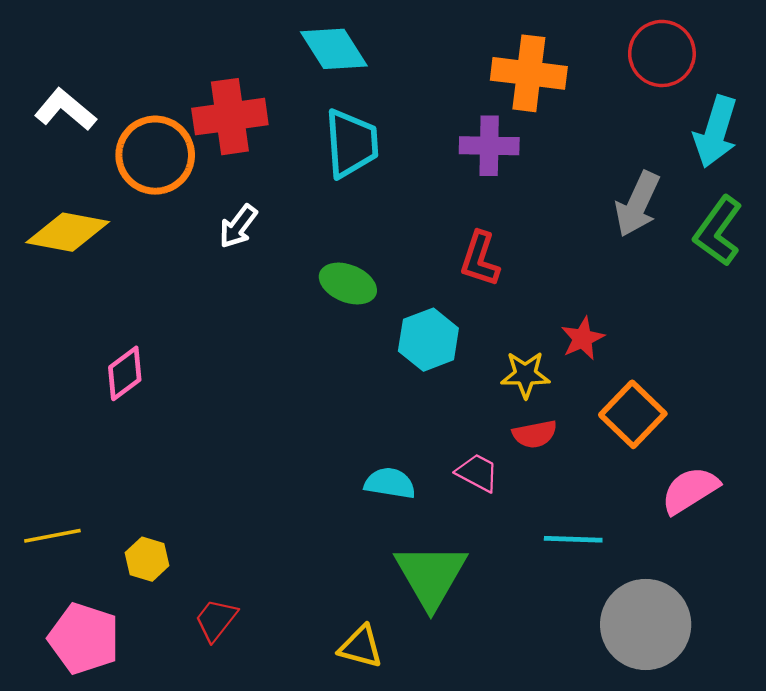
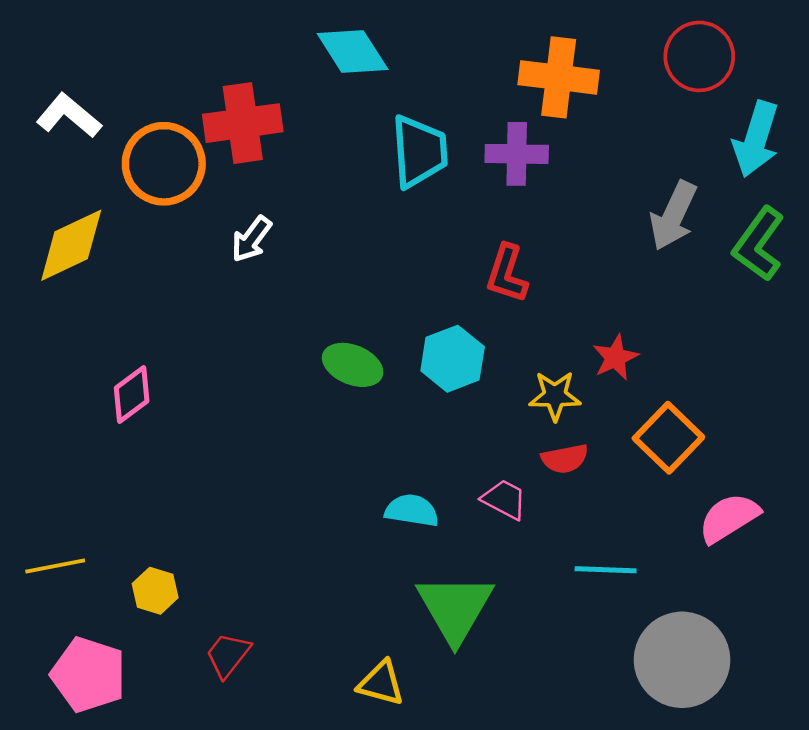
cyan trapezoid: (351, 143) -> (419, 151), moved
yellow diamond: (68, 232) -> (71, 245), turned -36
green ellipse: (348, 284) -> (353, 365), moved

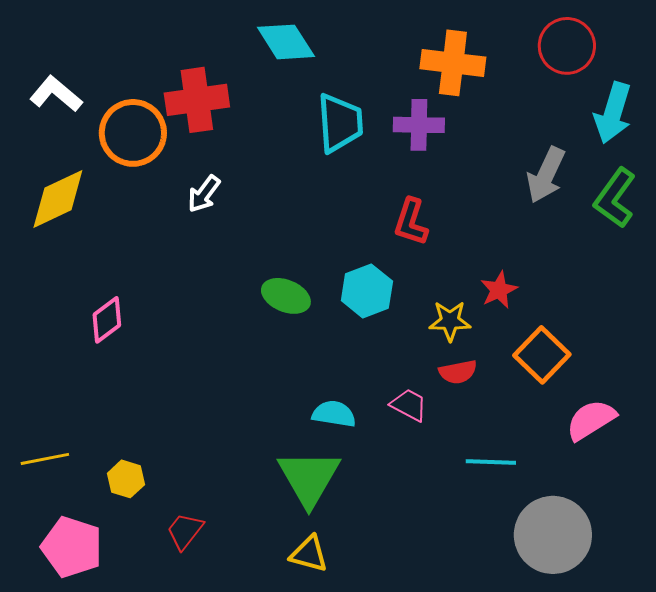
green triangle: (455, 608) -> (309, 478), moved

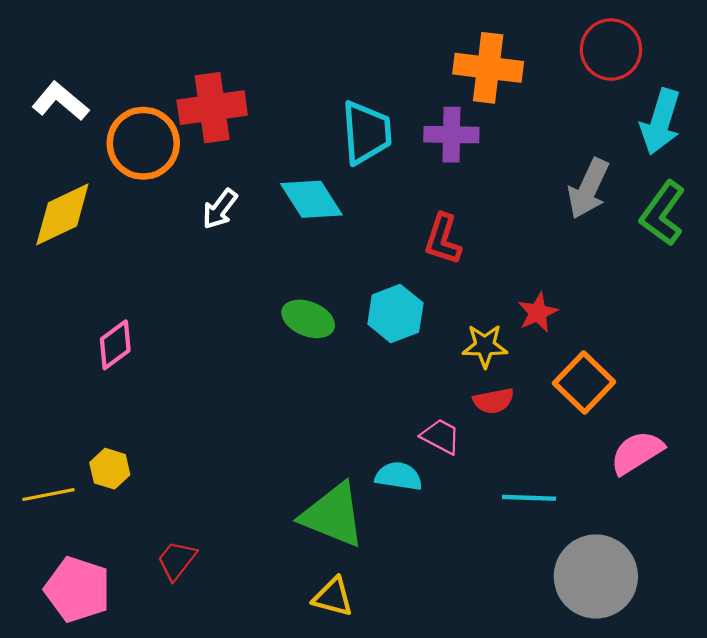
cyan diamond: (286, 42) -> (311, 199), moved
cyan semicircle: (334, 414) -> (399, 476), moved
green triangle: (309, 478) -> (333, 515), turned -38
yellow hexagon: (126, 479) -> (110, 469), moved
red trapezoid: (185, 531) -> (177, 560), moved

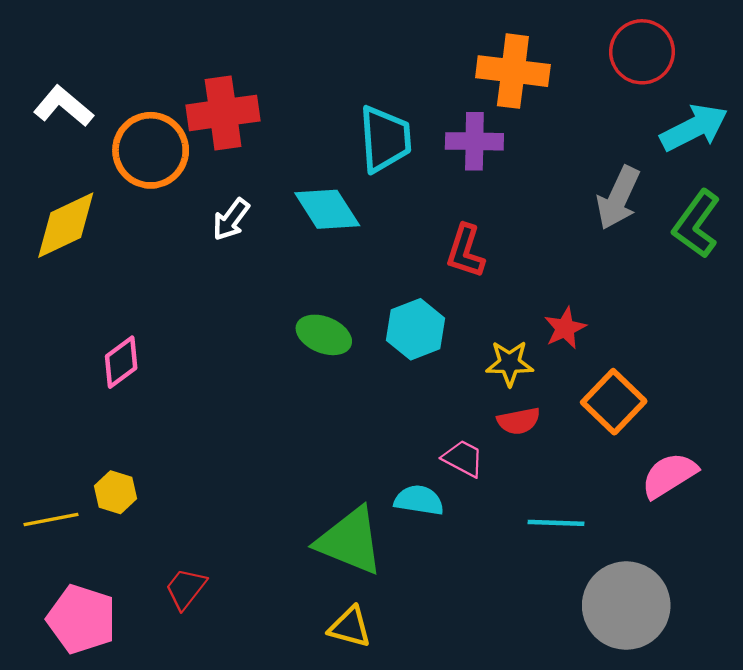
cyan arrow: (661, 122) -> (694, 128), turned -134

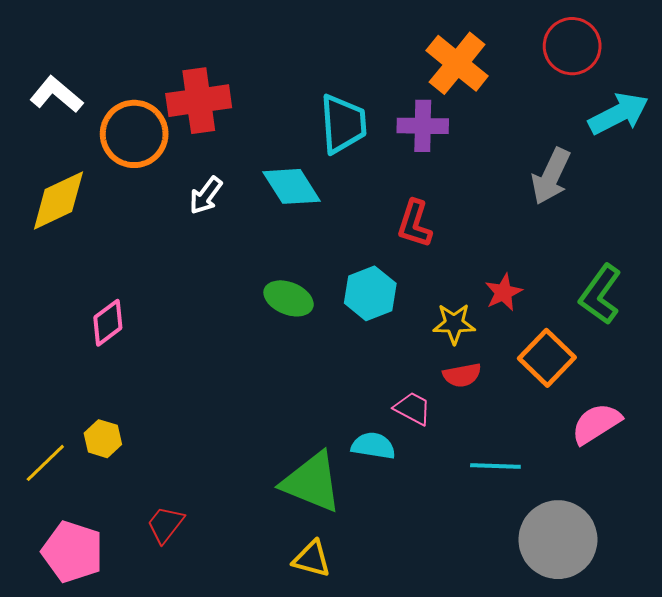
orange cross: (513, 71) -> (457, 63), turned 32
green L-shape: (696, 224) -> (600, 294), moved
yellow line: (51, 519) -> (45, 463), turned -33

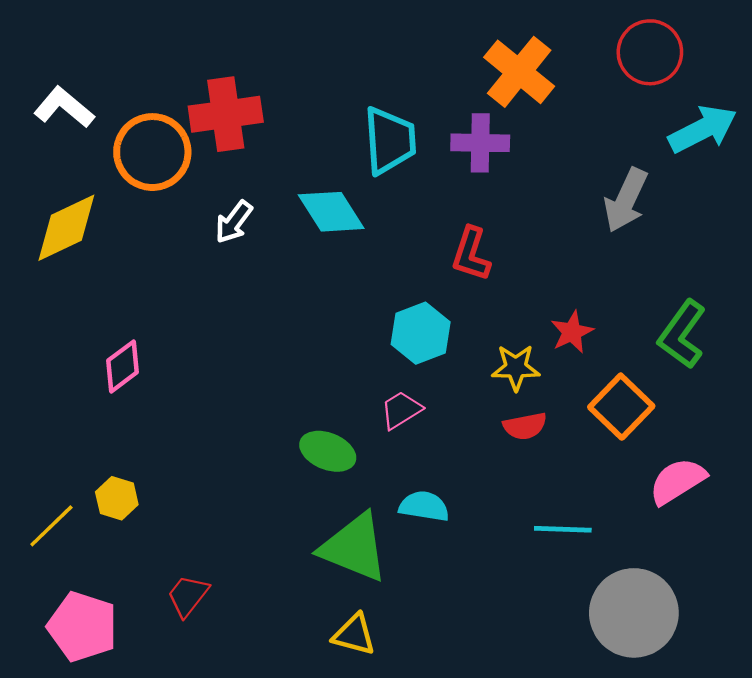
green ellipse: (289, 298) -> (328, 451), moved
pink trapezoid: (413, 408) -> (401, 410), moved, turned -60

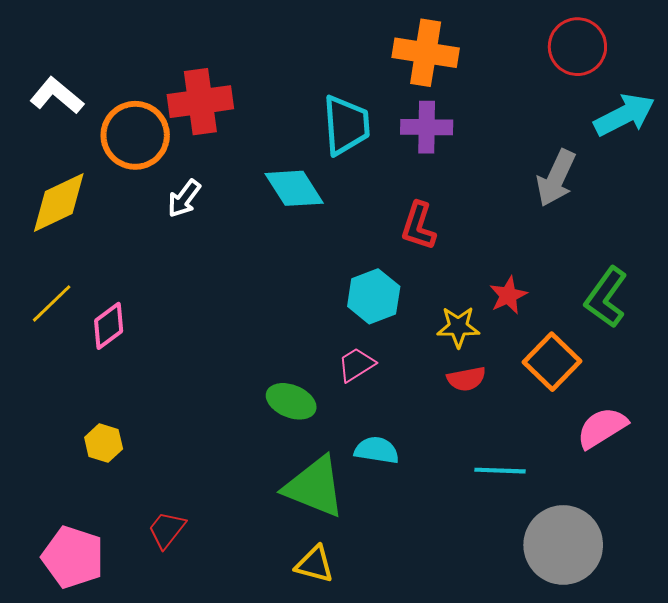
orange cross: (519, 72) -> (426, 53), moved, turned -30
white arrow: (234, 222) -> (184, 198), moved
yellow line: (51, 526) -> (52, 303), moved

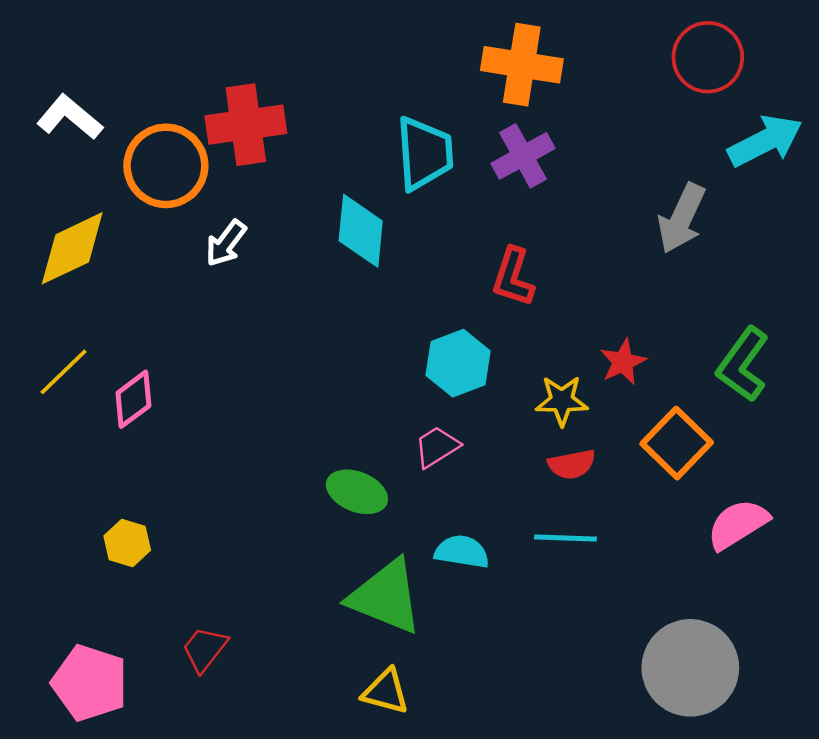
purple cross: (427, 127) -> (523, 156), turned -30
cyan diamond: (294, 188) -> (361, 231), turned 38
cyan line: (500, 471) -> (565, 538), moved

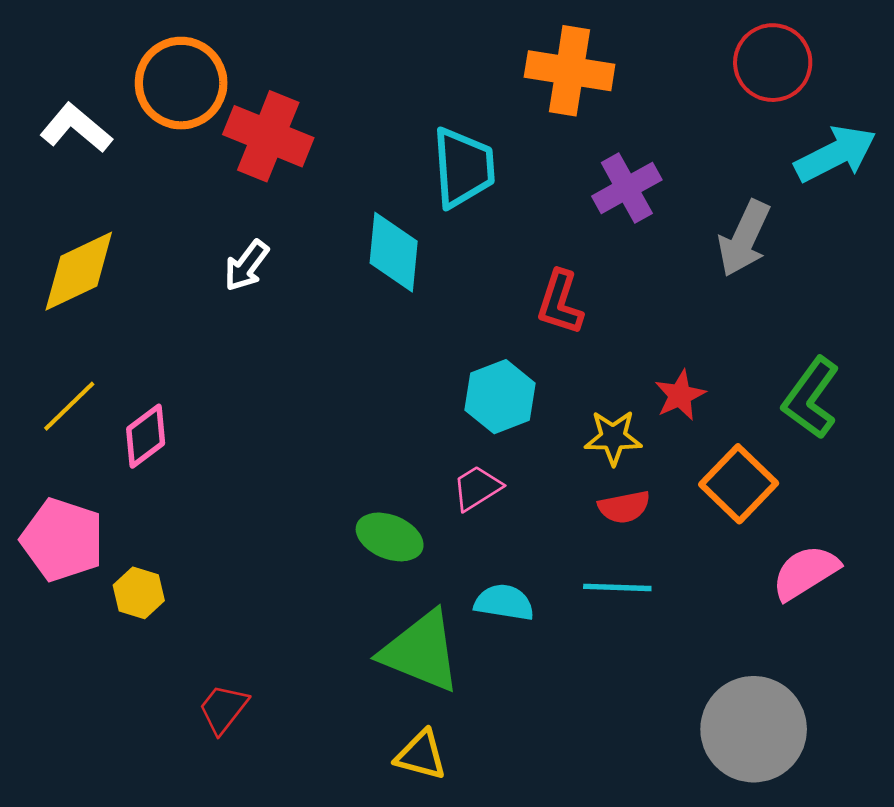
red cross: (246, 125) -> (268, 136), turned 30
purple cross: (523, 156) -> (627, 188), moved
orange circle: (166, 166) -> (181, 83), moved
pink pentagon: (90, 683) -> (62, 540), moved

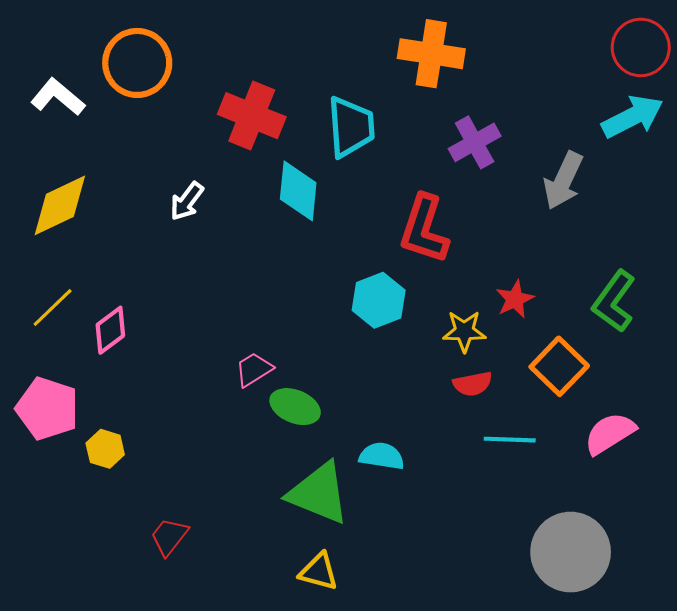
red circle: (773, 63) -> (641, 47), moved
red cross: (268, 136) -> (252, 116), moved
red L-shape: (560, 303) -> (424, 229), size x1.4
pink trapezoid: (477, 488) -> (254, 369), moved
cyan line: (617, 587) -> (510, 440), moved

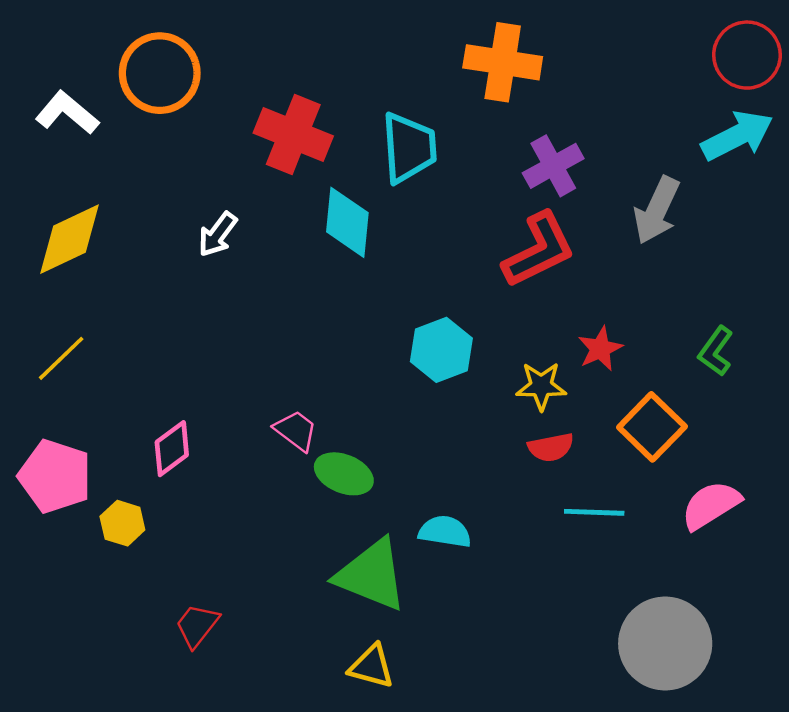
red L-shape: (424, 229) -> (539, 250), moved, turned -134
green L-shape: (614, 301) -> (716, 351), size x0.7
pink diamond: (110, 330) -> (172, 449), moved
pink trapezoid: (254, 369) -> (296, 431), turned 69

